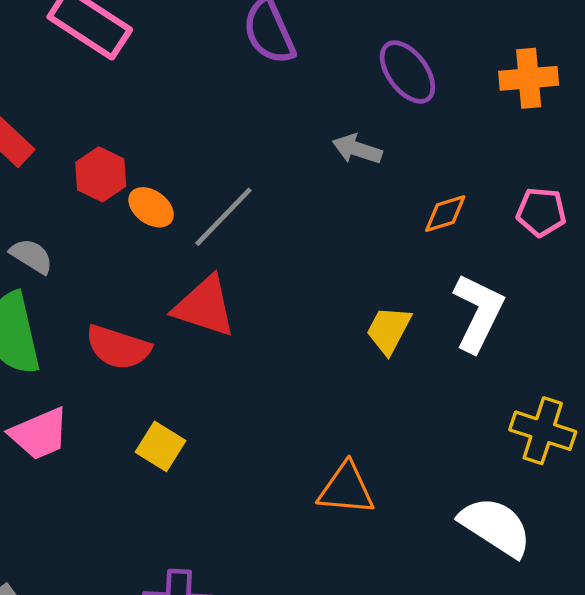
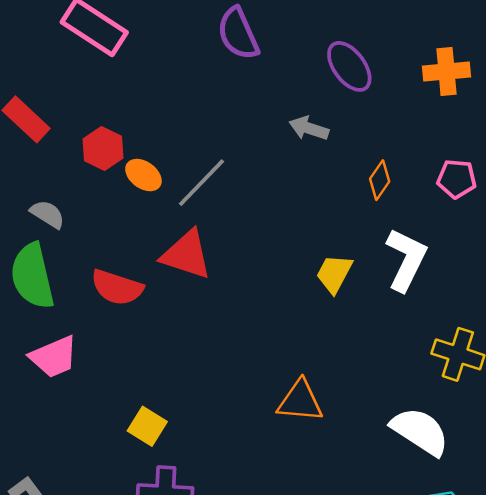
orange diamond: (445, 214) -> (380, 180), turned -39
yellow square: (161, 446) -> (147, 426), moved

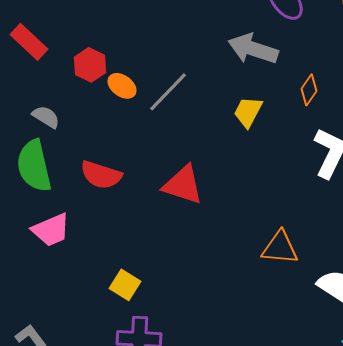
gray arrow: (309, 128) -> (253, 49), size x1.6
red triangle: (186, 255) -> (183, 185), moved
yellow trapezoid: (334, 274) -> (248, 112), moved
orange triangle: (300, 401) -> (280, 248), moved

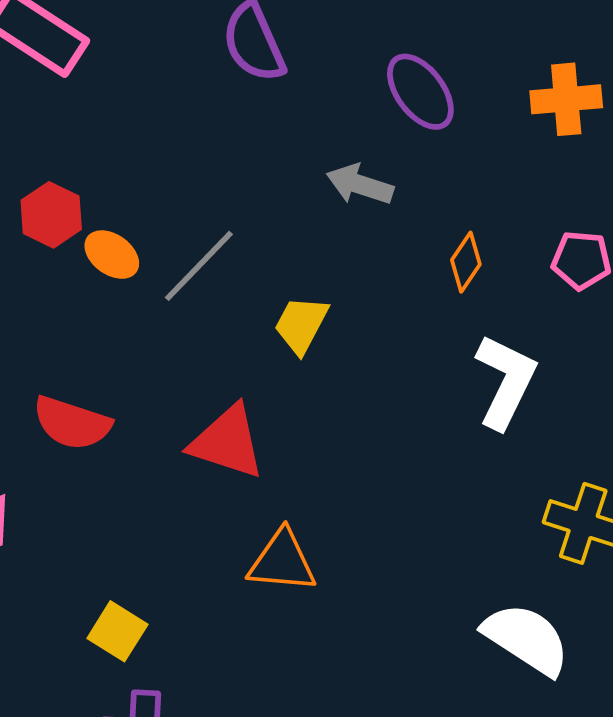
gray arrow: (253, 49) -> (360, 184), size x0.7
yellow trapezoid: (248, 112) -> (301, 325), moved
orange triangle: (280, 248) -> (282, 561), moved

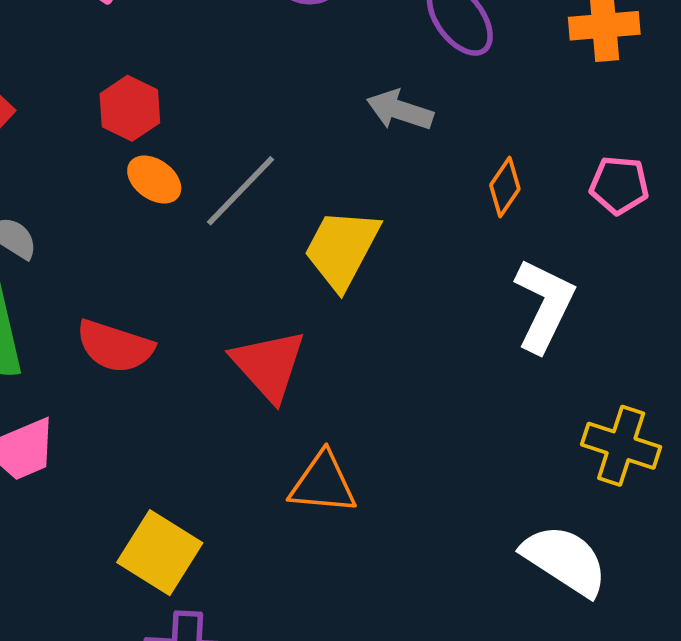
red hexagon: (51, 215) -> (130, 108), moved
yellow trapezoid: (301, 325) -> (342, 249), size x1.4
red triangle: (227, 442) -> (269, 365), turned 30
yellow square: (117, 631) -> (160, 553), size x1.4

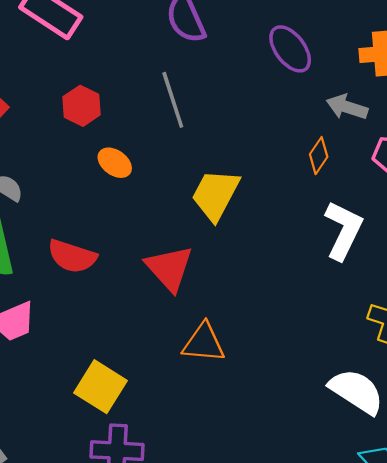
gray arrow: (400, 110) -> (347, 107), moved
orange ellipse: (154, 180) -> (115, 163), moved
gray line: (240, 191) -> (173, 100), moved, turned -62

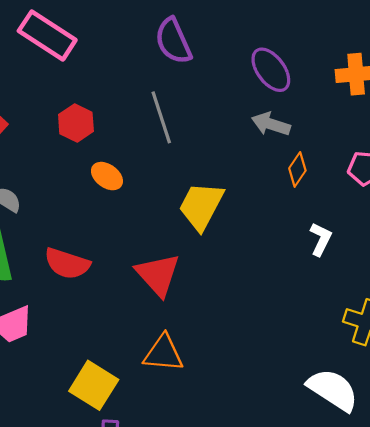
gray arrow: (347, 107) -> (271, 124), moved
white L-shape: (343, 230) -> (321, 239), size x0.6
orange triangle: (204, 343) -> (163, 353), moved

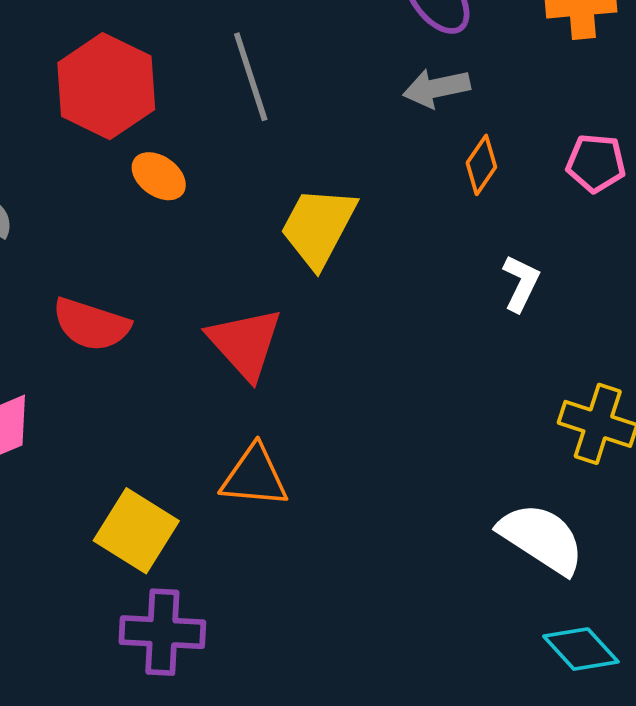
red hexagon: (76, 123) -> (106, 86), size x1.6
gray arrow: (271, 124) -> (436, 88), turned -30

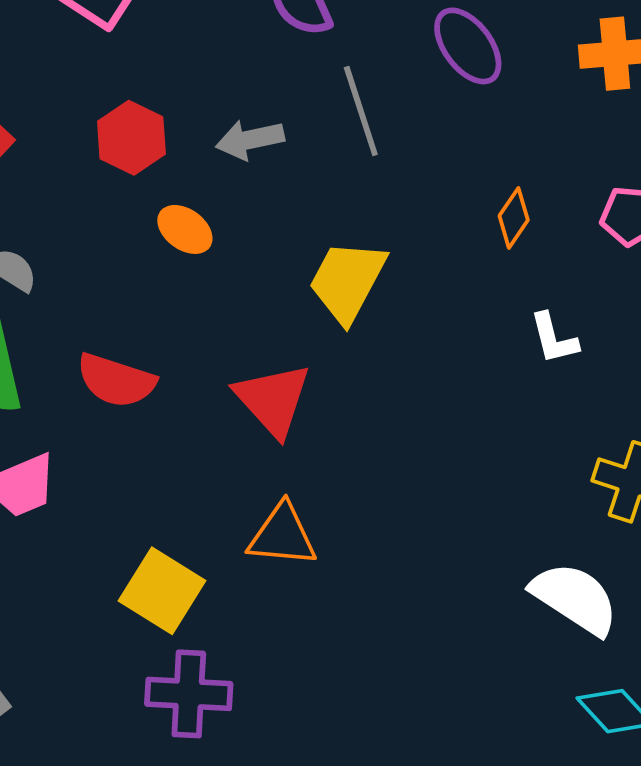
gray line: (251, 77) -> (361, 111), moved
red hexagon: (106, 86) -> (131, 138), size x0.7
gray arrow: (436, 88) -> (250, 140), moved
white L-shape: (521, 283) -> (554, 338), turned 140

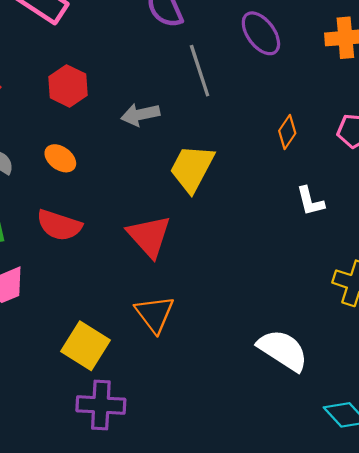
gray arrow: (250, 140) -> (140, 114), moved
orange ellipse: (185, 229) -> (60, 158), moved
orange triangle: (282, 535) -> (155, 314), turned 48
white semicircle: (575, 598) -> (283, 350), moved

